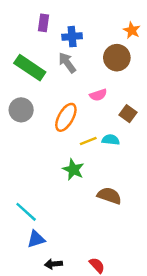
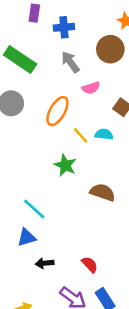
gray arrow: (67, 63) -> (70, 62), moved
yellow line: (88, 141) -> (81, 136), turned 70
cyan line: (26, 212) -> (34, 209), moved

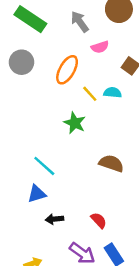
brown semicircle: (103, 192) -> (111, 163), moved

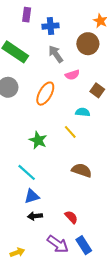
yellow line: (90, 94) -> (70, 132), moved
green star: (75, 123) -> (38, 140), moved
blue triangle: (37, 194) -> (32, 196), moved

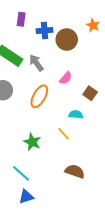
brown circle: (88, 44) -> (67, 40), moved
gray arrow: (56, 54) -> (36, 63), moved
pink semicircle: (72, 75) -> (66, 78), turned -32

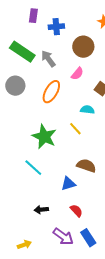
brown circle: (67, 40) -> (83, 47), moved
green star: (32, 142) -> (44, 137), size x1.4
blue triangle: (26, 197) -> (68, 184), moved

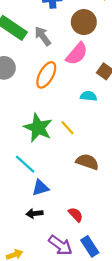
pink semicircle: (77, 74) -> (77, 54), size x1.5
yellow line: (75, 129) -> (67, 128), moved
blue triangle: (68, 184) -> (40, 188), moved

